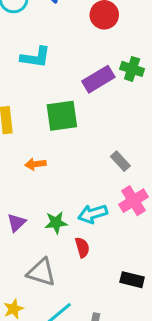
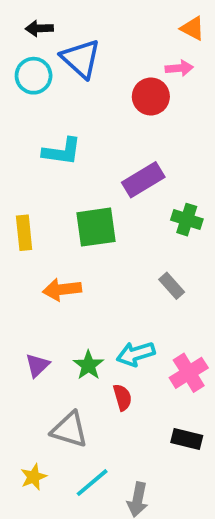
green cross: (132, 69) -> (187, 220), moved
orange arrow: (35, 164) -> (62, 290), size x1.4
pink cross: (134, 201) -> (189, 373), moved
green star: (56, 223) -> (88, 365), turned -30

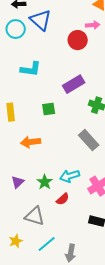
green square: (96, 227) -> (49, 109), size x0.6
gray rectangle: (172, 286) -> (89, 140), size x1.5
red semicircle: (122, 397) -> (63, 199), turned 64

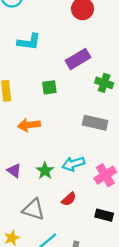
gray rectangle: (89, 140) -> (95, 123), turned -35
purple triangle: (18, 182) -> (14, 171), turned -40
red semicircle: (63, 199) -> (69, 199), moved

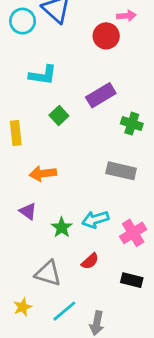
green square: (49, 87) -> (59, 116), moved, turned -35
purple triangle: (14, 171) -> (28, 211), moved

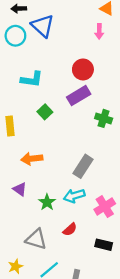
pink arrow: (126, 16) -> (99, 31), turned 96
red circle: (106, 36) -> (83, 69), moved
gray rectangle: (121, 171) -> (83, 166), moved, turned -70

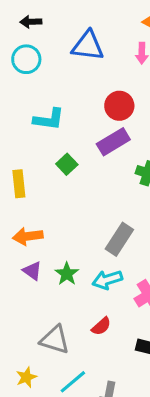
blue triangle: (43, 26) -> (88, 46), moved, turned -35
orange arrow: (32, 159) -> (28, 236), moved
green star: (47, 202) -> (67, 274), moved

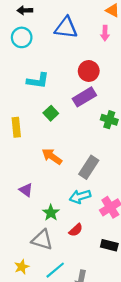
orange arrow: (28, 236) -> (52, 156), moved, turned 42
green star: (67, 274) -> (51, 213), moved

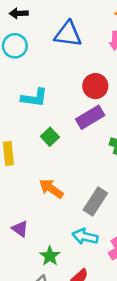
cyan arrow: (80, 196) -> (85, 237), turned 30

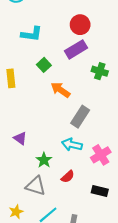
orange arrow: (51, 189) -> (60, 90), moved

